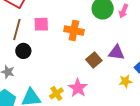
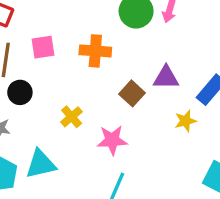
pink star: (78, 88) -> (112, 140), turned -30
yellow cross: (56, 93) -> (72, 117), moved

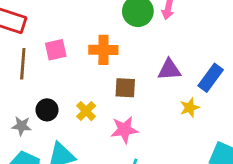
black circle: (20, 92) -> (47, 110), moved
brown square: (132, 93) -> (125, 88), moved, turned -35

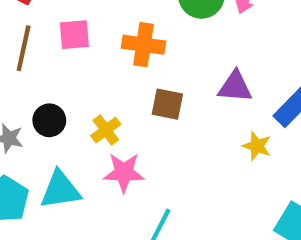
yellow star: (190, 108) -> (257, 146), turned 30
pink star: (124, 130) -> (124, 172), moved

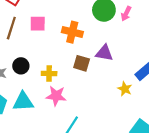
purple triangle: (235, 87) -> (104, 53), moved
yellow cross: (106, 130) -> (49, 73), turned 32

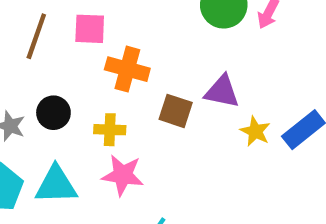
orange cross: (72, 32) -> (127, 69), moved
yellow star: (125, 89) -> (255, 131), moved

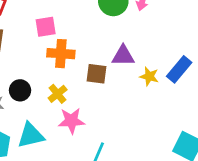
pink square: (90, 29) -> (46, 27), moved
yellow cross: (110, 130) -> (58, 94), turned -30

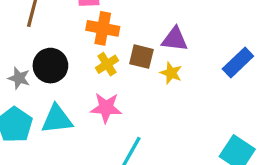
yellow star: (149, 76) -> (171, 73), moved
black circle: (20, 90) -> (50, 66), size x1.4
yellow cross: (58, 94) -> (107, 64), moved

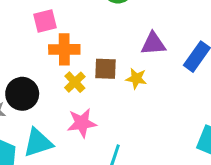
purple triangle: (175, 39) -> (153, 44), moved

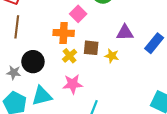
pink square: (45, 21) -> (78, 14), moved, turned -35

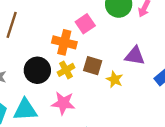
black circle: (33, 62) -> (37, 70), moved

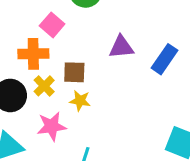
yellow star: (115, 79) -> (80, 101), moved

